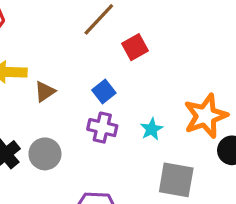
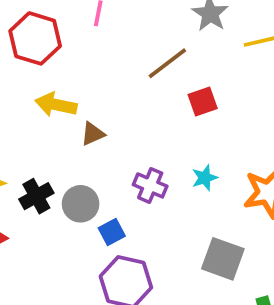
blue square: (104, 91) -> (112, 232), moved
cyan star: (152, 129) -> (205, 178), moved

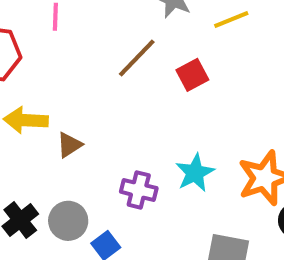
red square: (203, 102) -> (192, 75), moved
cyan star: (205, 178) -> (195, 173), size x1.4

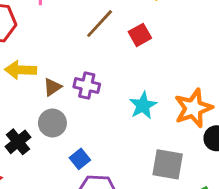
purple cross: (139, 190) -> (87, 86), moved
gray circle: (68, 221) -> (52, 123), moved

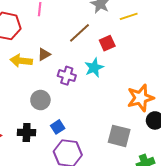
brown triangle: (52, 87) -> (44, 54), moved
cyan star: (143, 105) -> (94, 68), moved
black cross: (18, 142) -> (27, 133), moved, turned 36

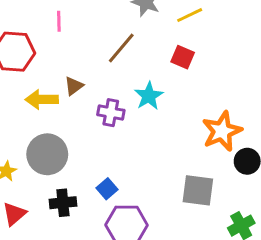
red square: (107, 43) -> (183, 57), moved, turned -35
gray circle: (40, 100) -> (47, 154), moved, size x1.4

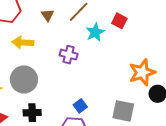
brown triangle: (74, 86) -> (48, 15), moved, turned -32
cyan star: (149, 96) -> (95, 32), moved
blue square: (107, 189) -> (80, 106), moved

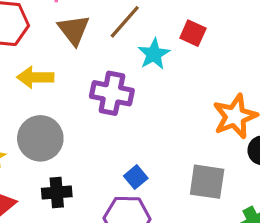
brown triangle: (48, 15) -> (74, 30), size x1.5
purple cross: (69, 55) -> (112, 93), size x1.4

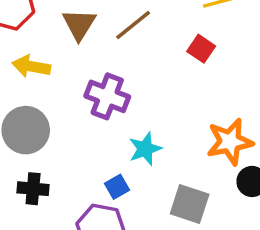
cyan star: (154, 54) -> (145, 149), moved

